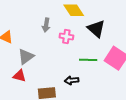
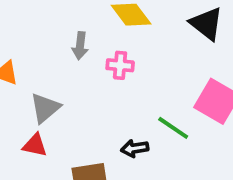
black triangle: (96, 29) -> (207, 24), moved
green line: (88, 60) -> (173, 128), moved, turned 36

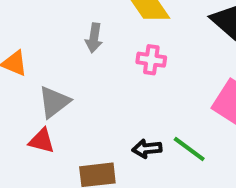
pink cross: (120, 65) -> (151, 60), moved
green line: (173, 128) -> (189, 149), moved

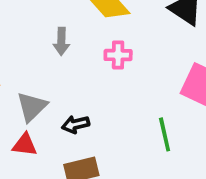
black arrow: (147, 149) -> (76, 124), moved
green line: (189, 149) -> (165, 134), turned 48

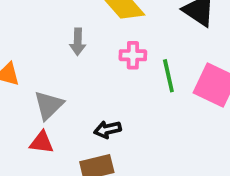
black arrow: (76, 124) -> (107, 129), moved
green line: (165, 134) -> (168, 76), moved

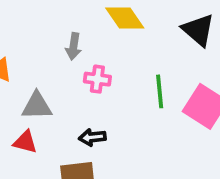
pink cross: (133, 55) -> (97, 79), moved
gray triangle: (49, 105) -> (37, 106), turned 36

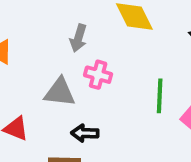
gray triangle: (37, 106) -> (60, 92), moved

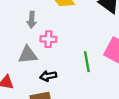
green line: (160, 96) -> (87, 62), moved

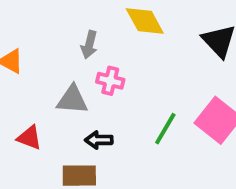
green line: (87, 62) -> (165, 129), turned 30

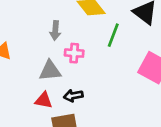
green line: (165, 129) -> (113, 35), moved
red triangle: (29, 138) -> (44, 100), moved

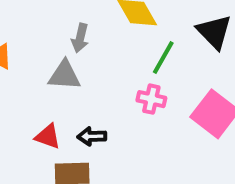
pink cross: (74, 53) -> (151, 99), moved
gray triangle: (50, 71) -> (64, 75), moved

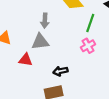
pink cross: (151, 99) -> (88, 46), turned -32
red triangle: (48, 136) -> (26, 60), moved

